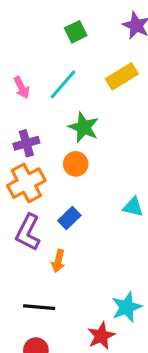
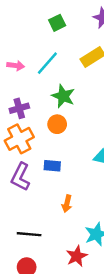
pink arrow: (22, 88) -> (16, 66), turned -56
blue rectangle: (69, 218) -> (52, 166), turned 49
orange arrow: (58, 261) -> (67, 204), moved

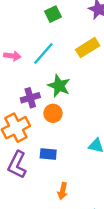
purple cross: (19, 108) -> (30, 98), moved

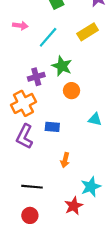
pink arrow: (12, 56) -> (20, 25), moved
orange circle: (53, 113) -> (72, 91), moved

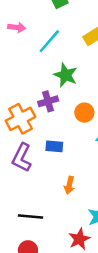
purple cross: (36, 77) -> (48, 101), moved
orange circle: (72, 91) -> (84, 113), moved

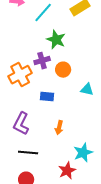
orange circle: (84, 113) -> (63, 70), moved
purple L-shape: (22, 158) -> (21, 124), moved

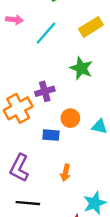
green star: (56, 40) -> (81, 68), moved
orange circle: (63, 70) -> (70, 118), moved

